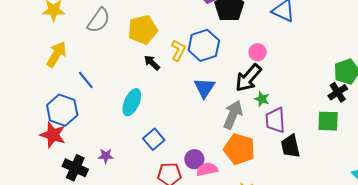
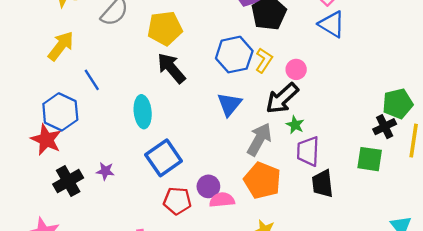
yellow L-shape: (178, 50) -> (264, 60), moved
black arrow: (152, 63) -> (171, 68), size x1.6
cyan ellipse: (132, 102) -> (143, 112), turned -36
blue square: (154, 139) -> (164, 158), size x1.4
black cross: (75, 168) -> (68, 181), turned 30

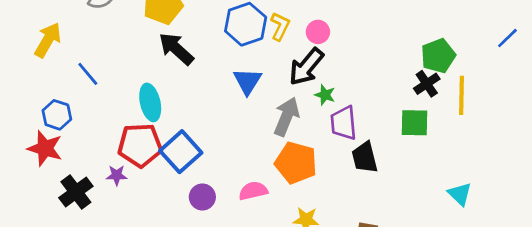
blue hexagon: (60, 112) -> (57, 115), size x0.7
purple circle: (208, 186) -> (202, 197), moved
red pentagon: (177, 201) -> (140, 145), moved, size x1.4

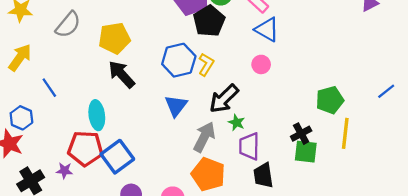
pink circle: (318, 32) -> (261, 64), moved
black cross: (427, 84) -> (301, 134), moved

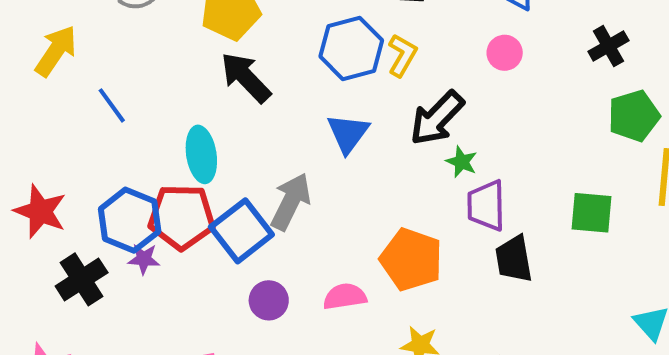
blue hexagon: (21, 118) -> (130, 220), moved, size x1.4
black cross: (301, 134) -> (608, 46), moved
gray arrow: (204, 137) -> (291, 202), moved

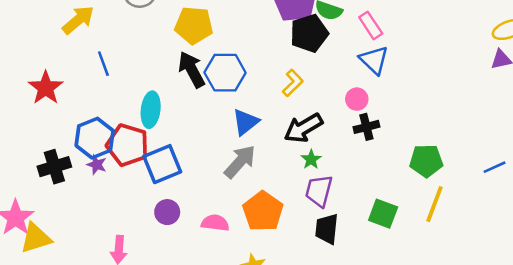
black cross: (608, 46) -> (366, 127), moved
blue hexagon: (351, 48) -> (225, 73), moved
gray arrow: (291, 202) -> (240, 162), moved
red star: (40, 211) -> (46, 88), moved

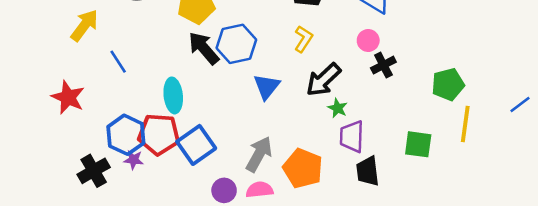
gray arrow: (240, 162) -> (259, 154), moved
blue line: (495, 167) -> (520, 105), moved
purple circle: (167, 212) -> (224, 190), moved

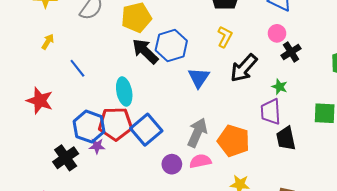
yellow arrow: (84, 25) -> (48, 42), size x0.6
green star: (338, 108) -> (279, 87), moved

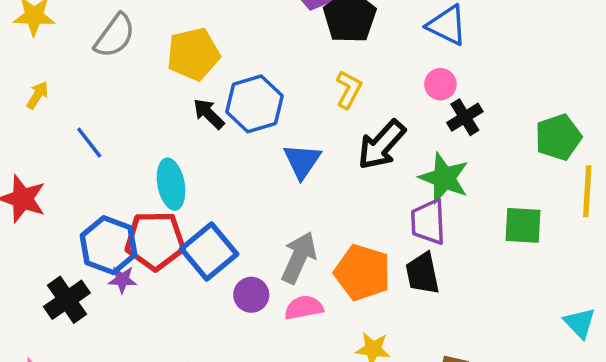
black arrow: (145, 51) -> (209, 114), size x0.7
green star: (279, 87) -> (444, 178), size x1.8
black trapezoid: (286, 138) -> (422, 273), moved
purple circle: (172, 164) -> (251, 295), moved

